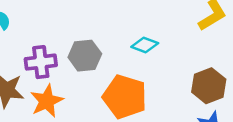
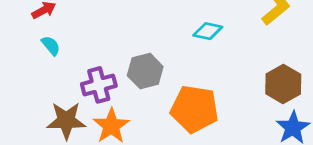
cyan diamond: (145, 45) -> (208, 31), moved

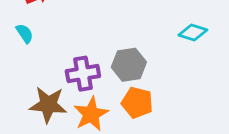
cyan semicircle: (51, 46) -> (25, 33), moved
orange pentagon: (195, 109) -> (137, 103), moved, size x0.7

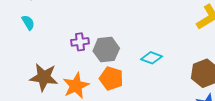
cyan diamond: (193, 32) -> (151, 58), moved
purple cross: (83, 74) -> (80, 42), moved, size x0.7

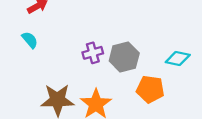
orange pentagon: (111, 78) -> (150, 89), moved

